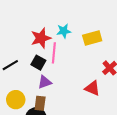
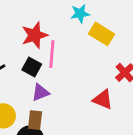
cyan star: (64, 31) -> (80, 14), moved
yellow rectangle: (92, 38) -> (101, 34), turned 48

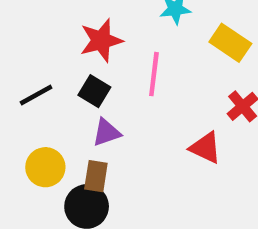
yellow rectangle: (101, 34) -> (230, 43), moved
pink line: (52, 54) -> (154, 74), moved

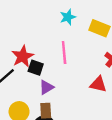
red star: (101, 40) -> (23, 56), moved

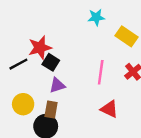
pink line: (64, 52) -> (101, 72), moved
red triangle: (98, 84) -> (109, 109), moved

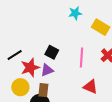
red star: (40, 48) -> (30, 68), moved
black square: (51, 62) -> (52, 52), moved

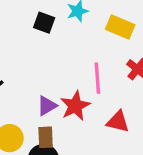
black square: (52, 52) -> (44, 23), moved
red star: (30, 68) -> (75, 106), moved

